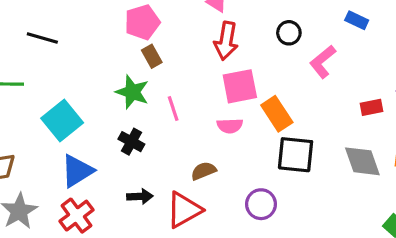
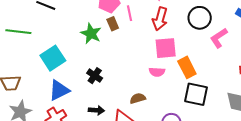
black circle: (289, 33) -> (200, 18), size x1.5
green star: (132, 92) -> (91, 34), moved
pink line: (173, 109) -> (130, 13), moved

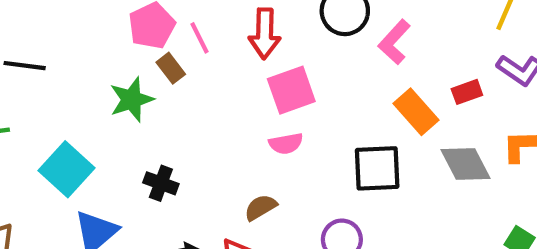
green star: (91, 34) -> (132, 99), turned -30
orange rectangle: (187, 67) -> (416, 112), moved

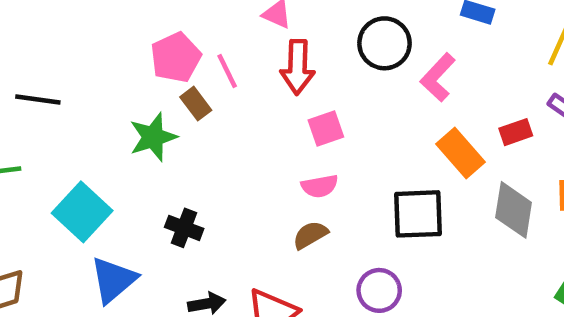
pink square: (291, 90) -> (326, 128), size x0.7
gray diamond: (466, 164) -> (514, 210), turned 36
brown semicircle: (260, 207) -> (310, 235), moved

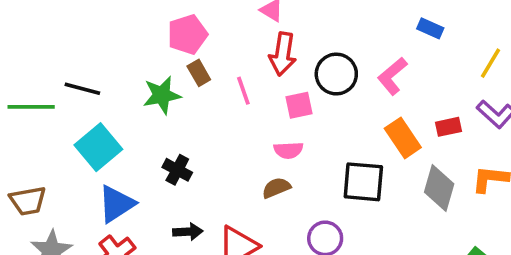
black circle: (385, 43) -> (336, 74), moved
pink line: (227, 71) -> (243, 91), moved
black line: (38, 99) -> (82, 89), moved

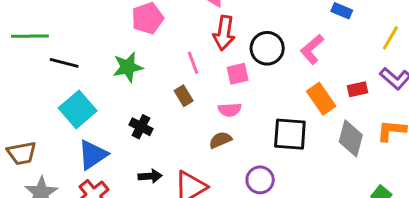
brown rectangle: (199, 73) -> (184, 96), moved
green line: (31, 107) -> (30, 36), moved

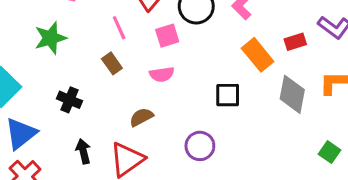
black square: (290, 134) -> (228, 95), size x0.7
brown semicircle: (220, 140) -> (141, 117), moved
black arrow: (150, 176) -> (83, 151), turned -95

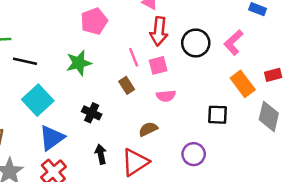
pink square: (167, 36) -> (158, 65), moved

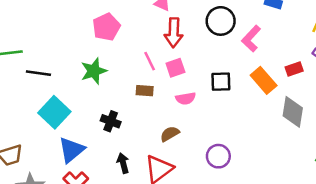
black circle: (196, 43) -> (221, 21), moved
brown rectangle: (127, 85) -> (145, 91), turned -49
black square: (217, 115) -> (221, 82), moved

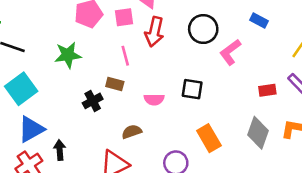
pink square: (175, 68) -> (124, 17), moved
orange rectangle: (264, 80) -> (209, 138), moved
black cross: (111, 121) -> (93, 101), moved, turned 30
black arrow: (123, 163) -> (60, 150), moved

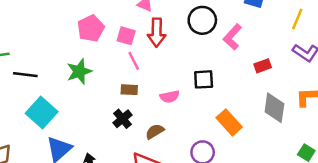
pink square: (124, 17) -> (126, 36), moved, turned 36
red rectangle: (267, 90) -> (263, 66), moved
black cross: (93, 101) -> (123, 119), moved

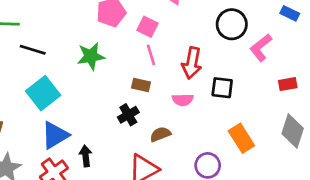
red arrow: (157, 33) -> (192, 63), moved

